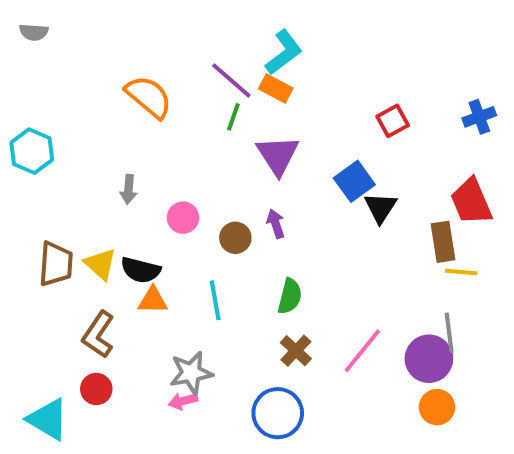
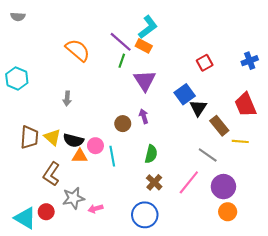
pink circle: (183, 218) -> (95, 146), moved
brown rectangle: (443, 242) -> (219, 126), moved, turned -30
gray line: (449, 333) -> (208, 155), moved, turned -48
gray star: (191, 373) -> (73, 198), moved
red circle: (96, 389) -> (46, 212), moved

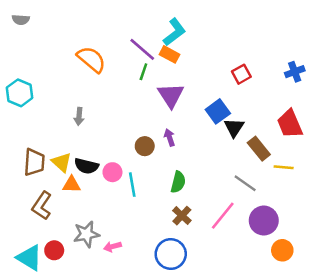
orange triangle: (80, 156) -> (72, 185), moved
brown L-shape: (51, 174) -> (42, 206), moved
orange circle: (228, 212) -> (282, 250), moved

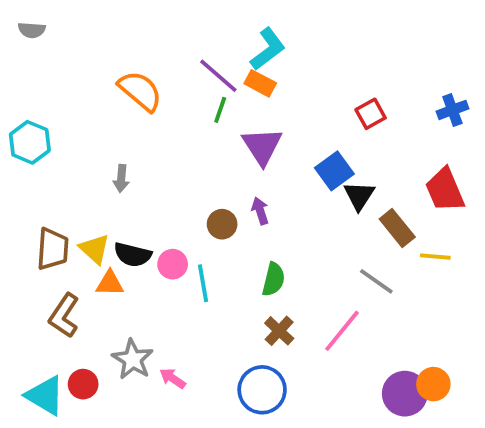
purple circle: (264, 221) -> (405, 394), moved
gray star: (86, 234) -> (133, 359), turned -30
pink arrow: (112, 247) -> (173, 378), turned 49

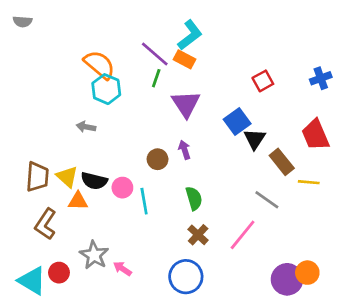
cyan hexagon: (30, 142) -> (106, 89), moved
gray arrow: (121, 178) -> (86, 127), turned 96
green semicircle: (273, 279) -> (194, 198), turned -30

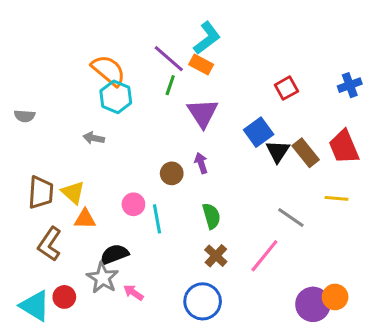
gray semicircle: (23, 22) -> (25, 116), moved
brown rectangle: (282, 162) -> (306, 153), moved
black semicircle: (94, 181) -> (114, 254), moved, turned 145

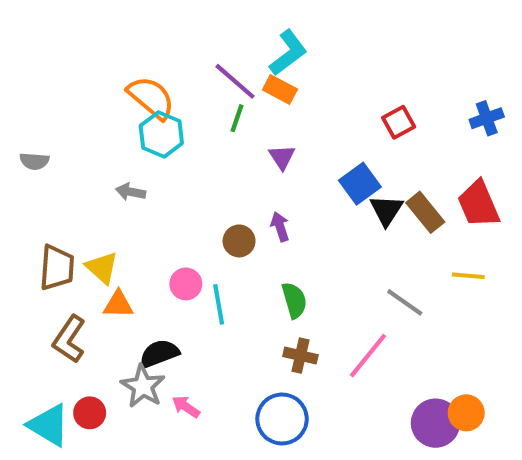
purple triangle: (203, 113) -> (282, 157), size x0.6
brown cross: (216, 256) -> (300, 356), turned -30

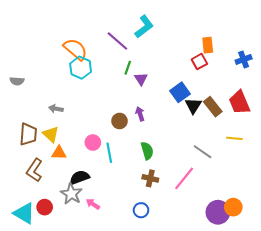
orange rectangle: (280, 90) -> (208, 45), moved, turned 56
green line: (237, 118) -> (128, 68), moved
gray arrow: (131, 192) -> (56, 109), moved
blue circle: (282, 419) -> (141, 210), size x0.6

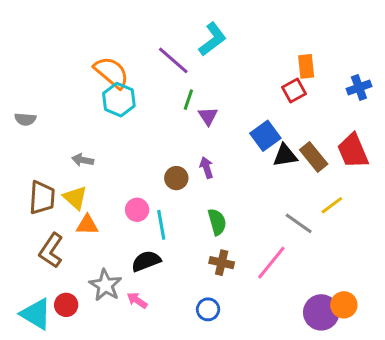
black triangle: (193, 106) -> (285, 155), turned 48
yellow line: (234, 138) -> (332, 205), moved, turned -42
black semicircle: (80, 177) -> (146, 261), moved

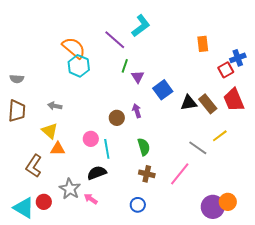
red square: (294, 91) -> (226, 70), moved
blue square: (265, 136) -> (163, 90), moved
brown trapezoid: (42, 198) -> (17, 111), moved

